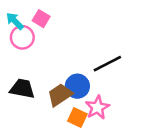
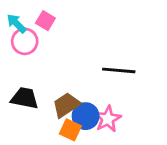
black line: (107, 64) -> (119, 70), turned 32
blue circle: (77, 86) -> (86, 116), moved
orange square: (77, 117) -> (70, 130), moved

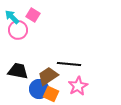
black line: (119, 70) -> (69, 64), moved
blue circle: (86, 116) -> (39, 89), moved

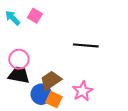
pink circle: (18, 30) -> (19, 59), moved
black line: (69, 64) -> (86, 45), moved

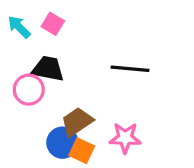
black trapezoid: (19, 75) -> (48, 69), moved
pink star: (83, 91) -> (125, 138), turned 30

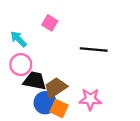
pink square: (53, 24) -> (50, 23), moved
cyan arrow: (19, 27) -> (19, 39), moved
black trapezoid: (48, 69) -> (35, 81), moved

